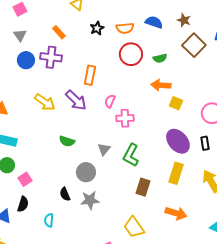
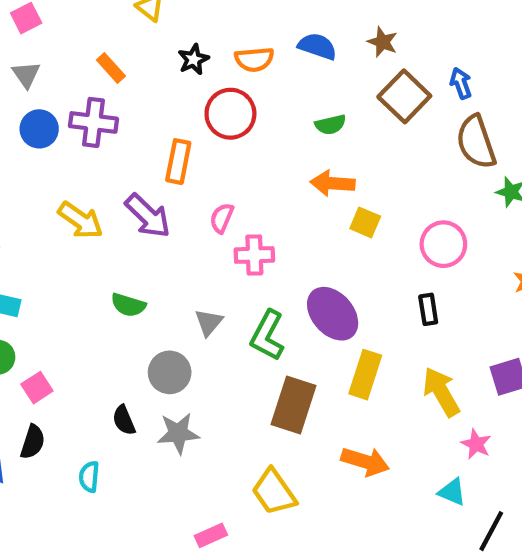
red circle: (131, 54) -> (230, 114), moved
purple ellipse: (178, 141) -> (333, 314), moved
brown rectangle: (143, 187) -> (293, 405), size x1.4

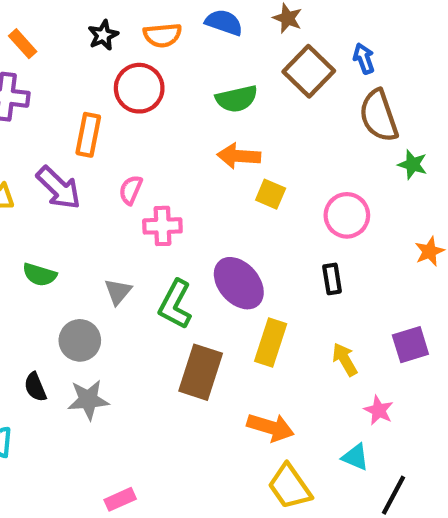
green semicircle: (330, 125) -> (237, 99), size x1.4
yellow arrow: (441, 392) -> (345, 359), size x0.7
yellow trapezoid: (274, 492) -> (290, 487), moved

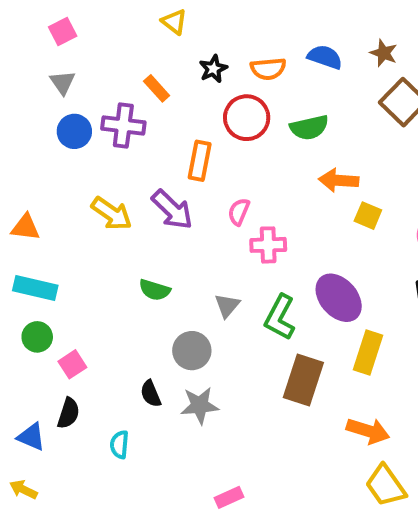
orange rectangle: (23, 44) -> (157, 88), moved
green semicircle: (237, 99) -> (309, 127), moved

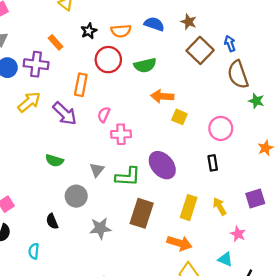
yellow arrow: (112, 214) -> (29, 102), moved, turned -75
green L-shape: (280, 317) -> (128, 177), turned -115
yellow rectangle: (368, 353) -> (189, 208), moved
gray star: (200, 405) -> (100, 228), moved

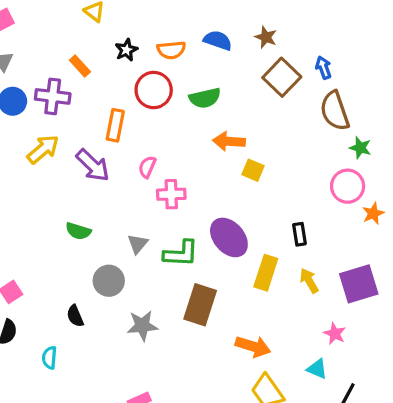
pink circle: (221, 128) -> (348, 186), moved
purple square: (255, 198) -> (359, 284), size x1.4
yellow arrow: (220, 206) -> (309, 281), moved
yellow rectangle: (189, 208) -> (266, 273), moved

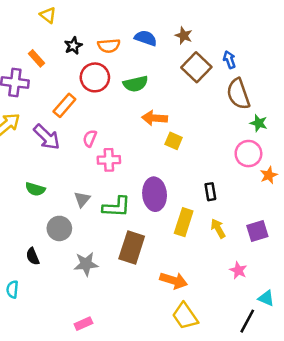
orange rectangle: (115, 125) -> (64, 105), turned 30
purple ellipse: (229, 237) -> (155, 194), turned 36
purple square: (359, 284) -> (257, 231), size x0.7
cyan triangle: (317, 369) -> (266, 298), moved

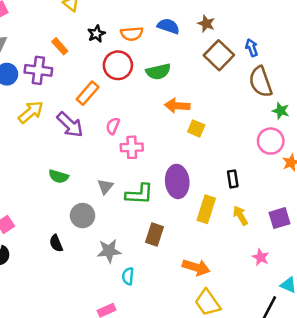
brown rectangle: (132, 247) -> (154, 234), size x0.7
cyan semicircle: (12, 289) -> (128, 276), moved

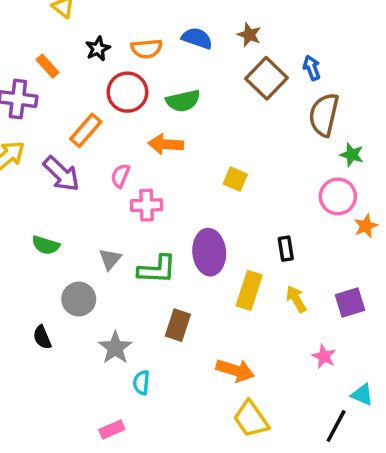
brown semicircle: (261, 82) -> (324, 115), turned 32
orange arrow: (177, 106) -> (166, 144), moved
gray star: (109, 251) -> (115, 348), turned -30

